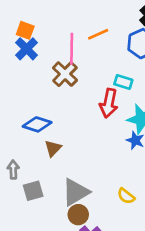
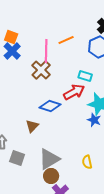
red arrow: (109, 103) -> (74, 92), turned -130
blue diamond: (37, 124) -> (50, 106), moved
gray square: (33, 191) -> (17, 158), turned 35
yellow semicircle: (126, 196) -> (87, 162), turned 40

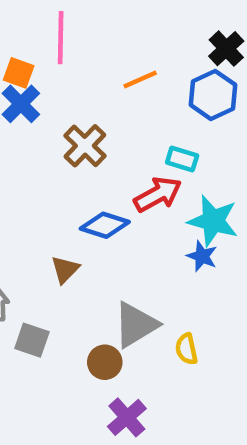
pink line: (46, 51) -> (61, 38), moved
gray triangle: (49, 159) -> (136, 325), moved
brown circle: (51, 176) -> (105, 362), moved

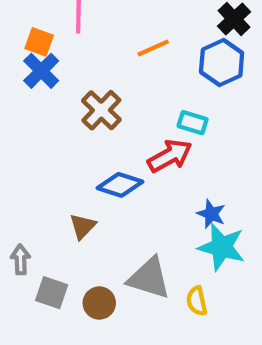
cyan star: (213, 221) -> (222, 247), moved
gray triangle: (136, 325) -> (149, 278), turned 48
brown circle: (105, 362) -> (99, 303), moved

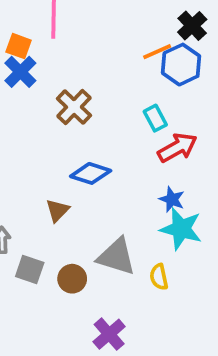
orange line: (153, 48) -> (157, 52), moved
cyan rectangle: (193, 123) -> (155, 118), turned 45
red arrow: (170, 156) -> (177, 148), moved

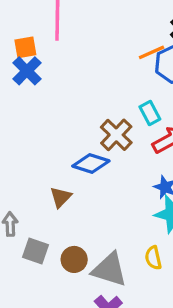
orange square: (19, 46) -> (25, 47), turned -30
brown cross: (74, 107) -> (116, 135), moved
gray triangle: (116, 257) -> (109, 270), moved

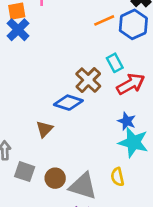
orange line: (152, 52) -> (104, 20), moved

